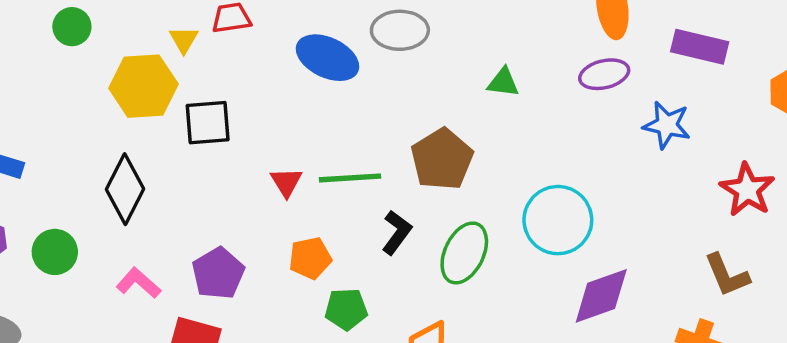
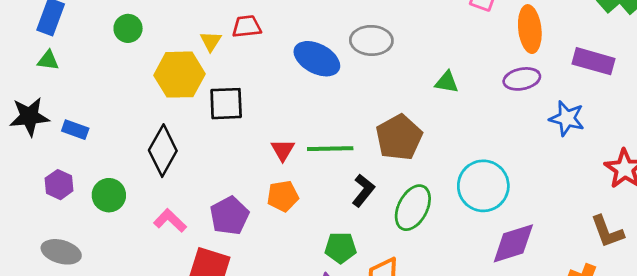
orange pentagon: (310, 258) -> (283, 196), moved
green pentagon: (346, 309) -> (341, 248), moved

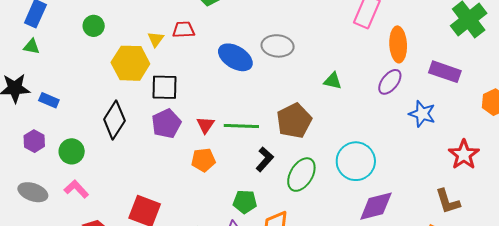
purple ellipse: (522, 79) -> (390, 82), turned -44
purple pentagon: (229, 216) -> (166, 124), moved
pink L-shape: (170, 221) -> (76, 189), moved

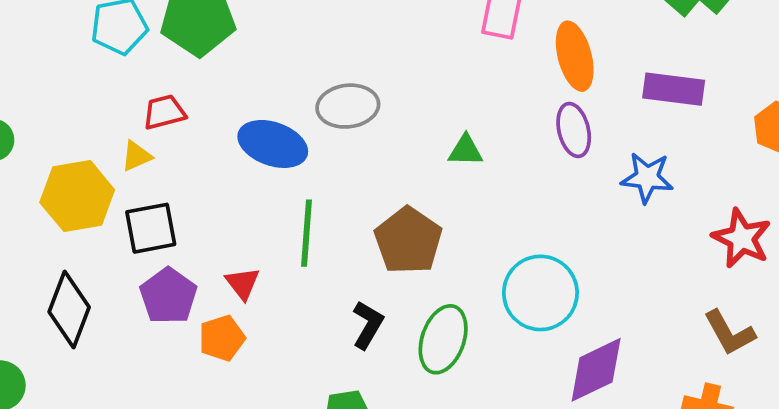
yellow triangle: (156, 39) -> (136, 156), moved, turned 42
purple ellipse: (390, 82) -> (574, 130), turned -40
green line: (241, 126) -> (306, 233), moved, turned -76
orange pentagon: (203, 160) -> (222, 338), moved

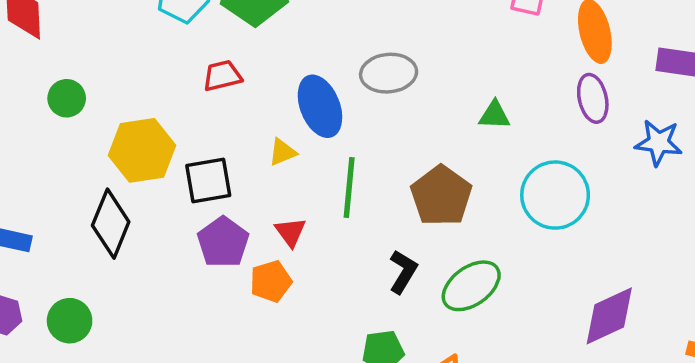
blue ellipse: (273, 144) -> (320, 106), turned 48
yellow triangle: (136, 156) -> (282, 152), moved
cyan circle: (540, 293) -> (555, 195), moved
black diamond: (69, 309) -> (111, 224), moved
green ellipse: (443, 339) -> (471, 286), turned 34

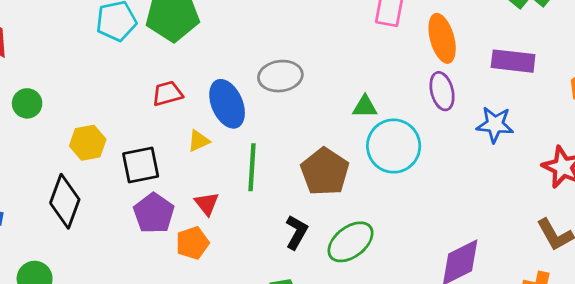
red trapezoid: (222, 76) -> (167, 93), moved
yellow hexagon: (142, 150) -> (88, 143), size x0.7
cyan circle: (555, 195) -> (394, 146), moved

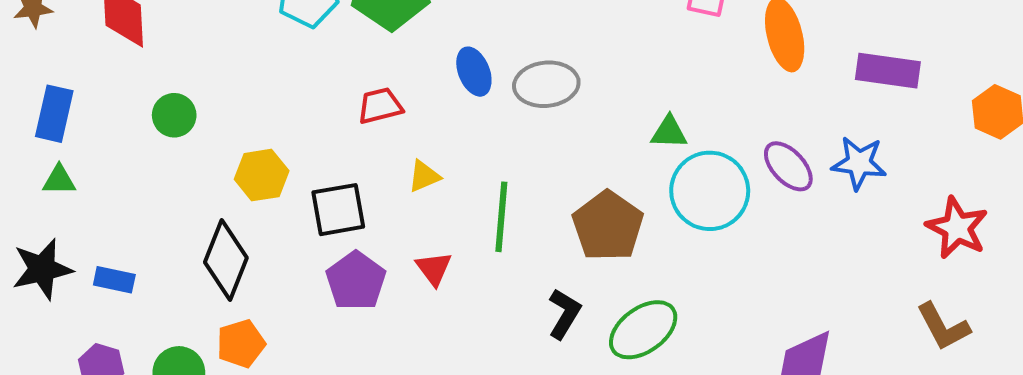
purple ellipse: (442, 91) -> (788, 166), moved, turned -30
blue ellipse: (227, 104) -> (474, 72), moved, size x0.7
orange pentagon: (192, 243) -> (241, 344), moved

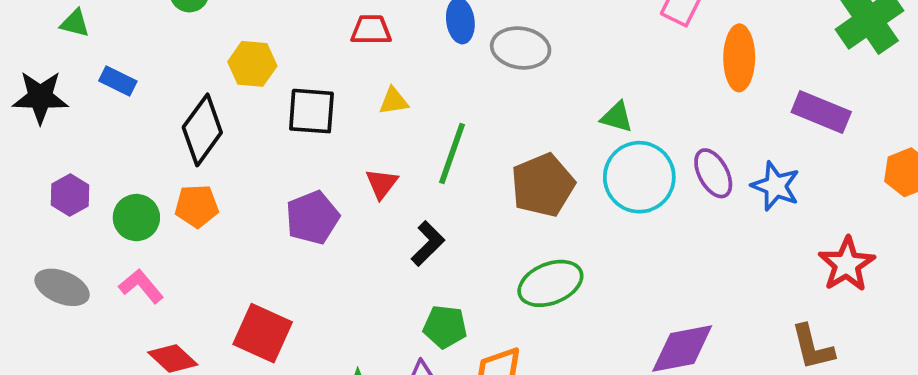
blue rectangle: (114, 280) -> (118, 81), moved
purple pentagon: (356, 281) -> (312, 218), moved
black L-shape: (564, 314) -> (428, 244), moved

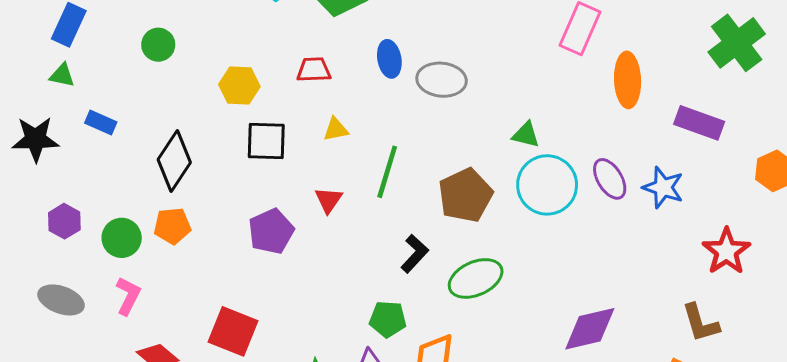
yellow hexagon: (252, 64) -> (239, 85), moved
black L-shape: (428, 244) -> (415, 254), moved
pink L-shape: (141, 286) -> (128, 296), turned 69

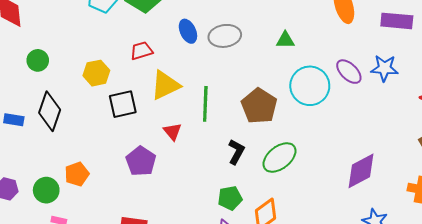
yellow triangle: (336, 129) -> (165, 85), size x1.8
green triangle: (526, 135) -> (285, 40), moved
black diamond: (174, 161) -> (50, 111), moved

